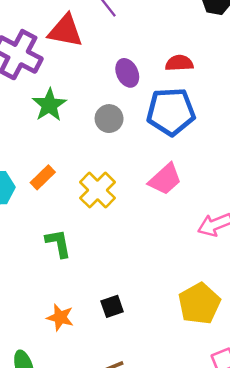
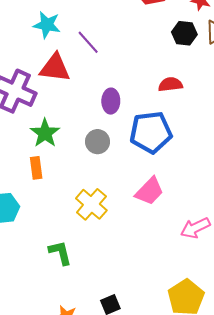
red semicircle: (179, 63) -> (170, 84), moved
purple ellipse: (127, 73) -> (111, 101), turned 30
orange rectangle: (43, 177) -> (36, 168), moved, turned -50

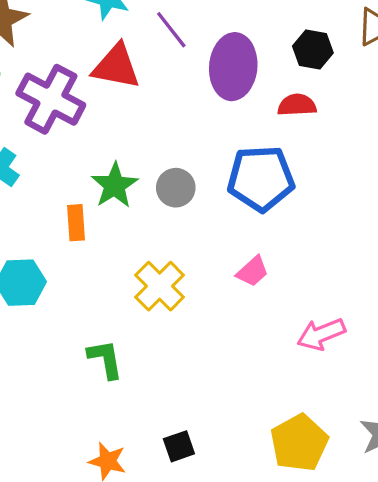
black hexagon: (184, 33) -> (313, 49), moved
purple ellipse: (111, 101) -> (233, 67), moved, size x1.6
green star: (45, 133) -> (115, 185), moved
pink trapezoid: (149, 191) -> (252, 271), size x0.7

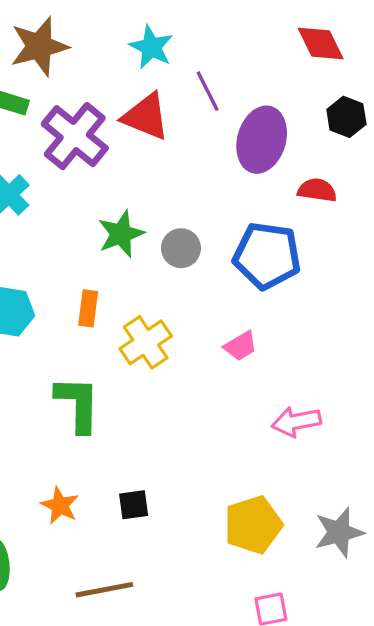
black hexagon: (313, 49) -> (346, 117), moved
orange rectangle: (76, 223) -> (88, 308), moved
green L-shape: (105, 359) -> (78, 404), size x1.4

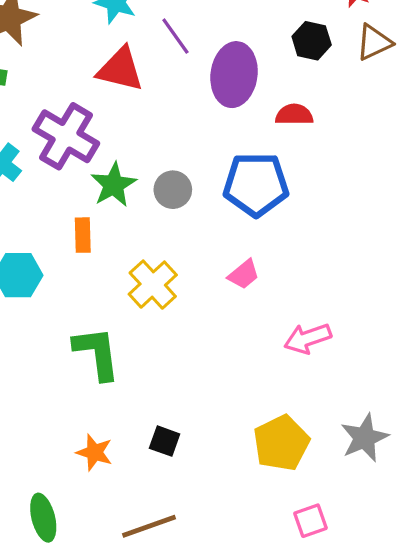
purple cross: (75, 136) -> (66, 136), moved
orange rectangle: (88, 308) -> (83, 235), moved
black square: (134, 505) -> (165, 441), turned 36

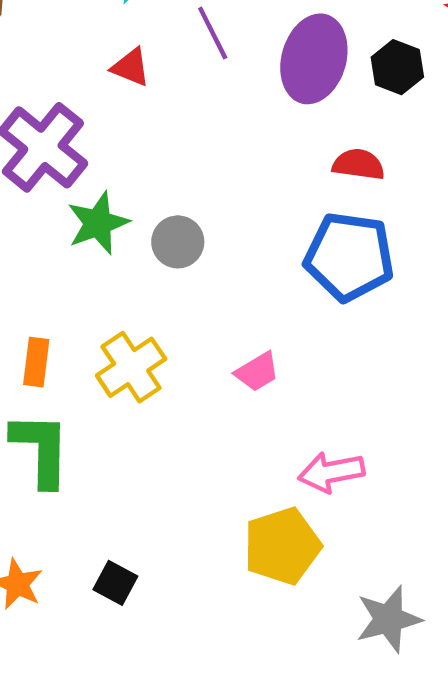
red triangle: (120, 69) -> (131, 67), size x0.6
purple ellipse: (234, 75) -> (314, 59), moved
blue pentagon: (256, 184) -> (349, 257), moved
orange rectangle: (83, 235) -> (36, 362), moved
yellow pentagon: (281, 443) -> (282, 546), moved

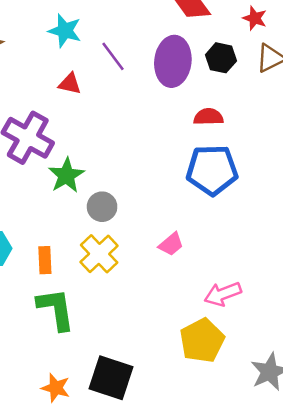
gray circle: (178, 242) -> (102, 207), moved
black square: (115, 583) -> (111, 378), size x1.8

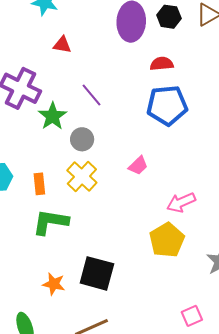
purple line: (113, 56) -> (92, 95), moved
red triangle: (70, 84) -> (62, 45), moved
green L-shape: (56, 309) -> (50, 222), turned -69

